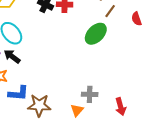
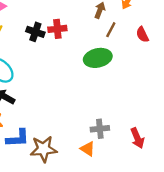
green ellipse: (96, 34) -> (98, 58), turned 40
orange triangle: (77, 110) -> (88, 149), turned -32

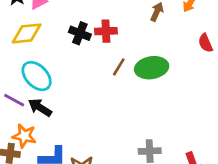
brown line: (111, 30) -> (119, 67), moved

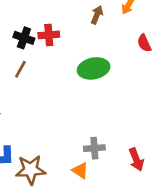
brown line: (119, 67) -> (20, 69), moved

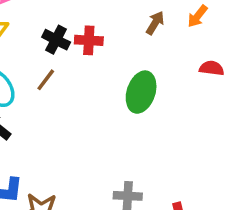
red semicircle: (144, 43) -> (212, 68), turned 114
green ellipse: (94, 68) -> (141, 92), turned -68

